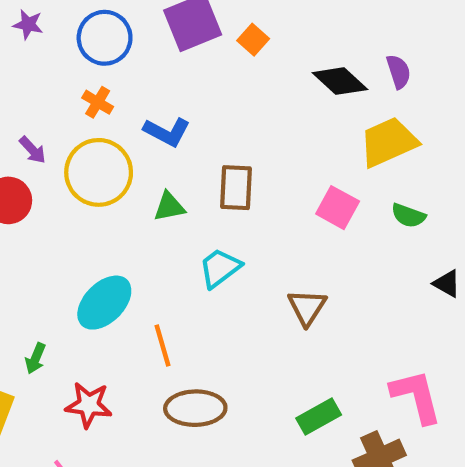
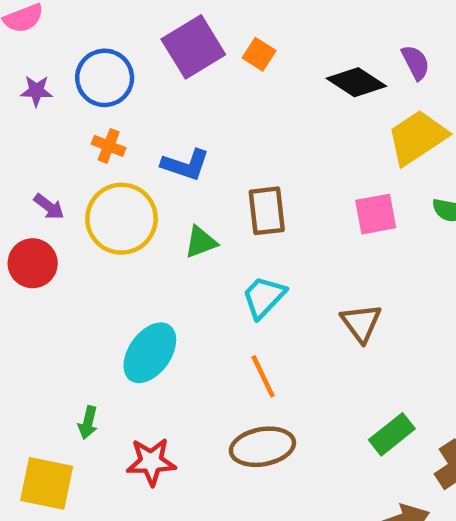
purple star: (28, 24) -> (36, 91), moved
pink square: (338, 208) -> (376, 214), turned -30
orange line: (162, 346) -> (263, 376), moved

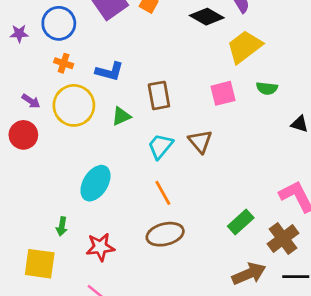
brown triangle: (361, 323) -> (200, 141), moved

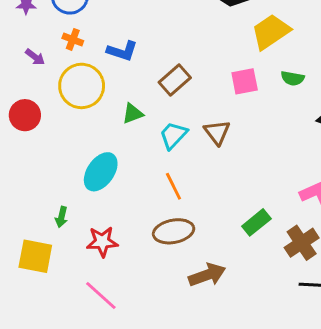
brown rectangle: (159, 95) -> (175, 80), turned 56
purple arrow: (31, 101) -> (35, 57), moved
green triangle: (121, 116) -> (133, 114), moved
brown arrow: (249, 274) -> (207, 275), moved

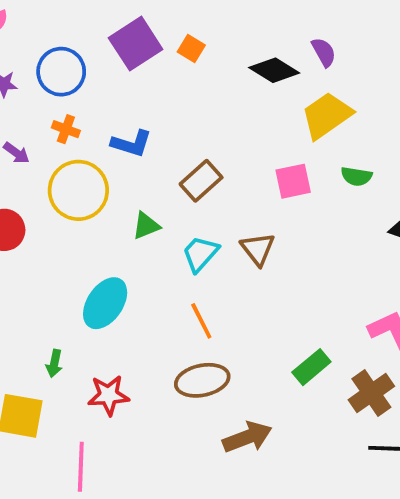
pink line: (101, 295) -> (81, 467), moved, turned 51

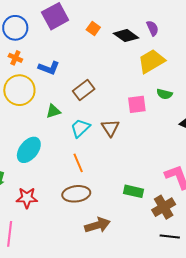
orange square: (191, 48) -> (93, 29), moved
pink square: (293, 181) -> (137, 104), moved
green rectangle: (311, 367) -> (133, 191), turned 48

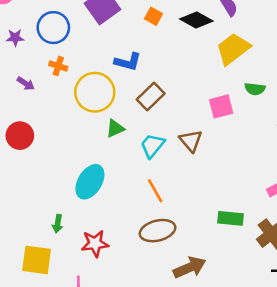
blue L-shape: (49, 68) -> (128, 62), moved
yellow circle: (19, 90) -> (95, 92), moved

